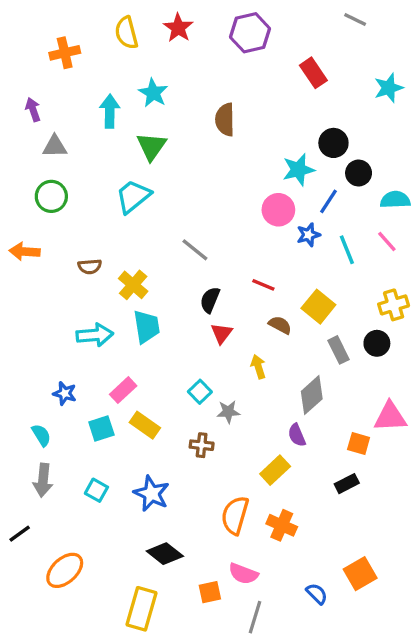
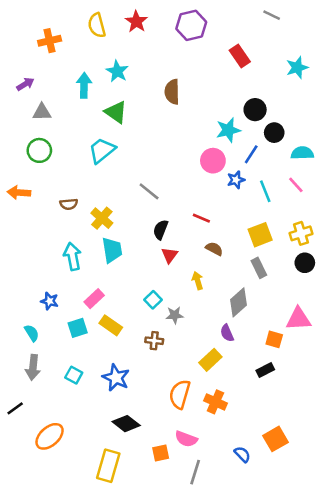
purple arrow: (33, 110) -> (25, 84), turned 78
green triangle: (151, 146) -> (116, 112), turned -30
yellow square: (318, 307) -> (260, 235), moved, turned 30
cyan arrow: (95, 335) -> (73, 256), turned -96
black circle: (377, 343) -> (305, 263), moved

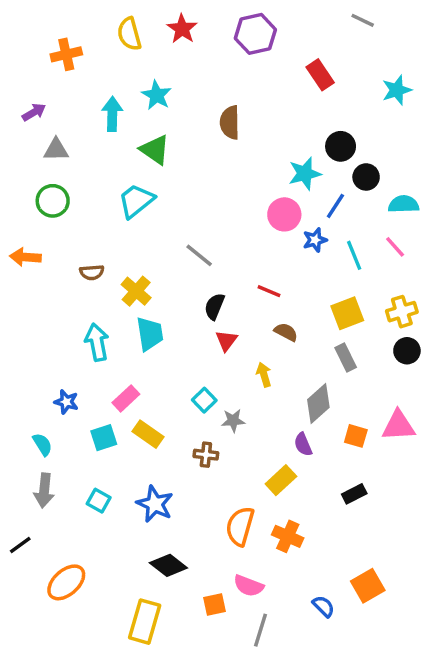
orange square: (274, 339) -> (356, 436), moved

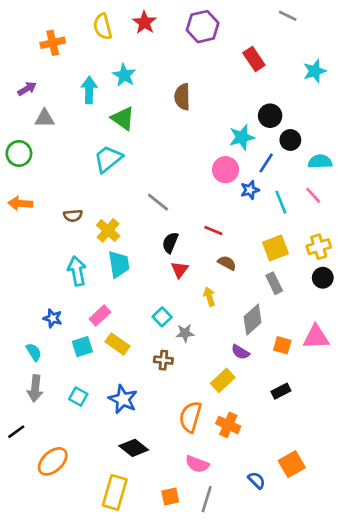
green circle: (53, 201) -> (19, 153), moved
purple semicircle: (303, 444) -> (240, 352), turned -36
orange square: (214, 605) -> (170, 497), moved

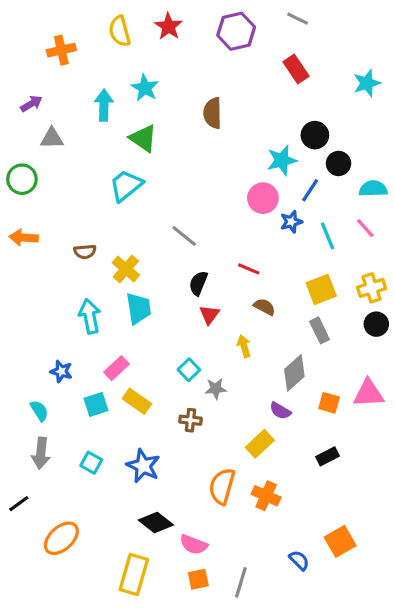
gray line: (288, 16) -> (298, 19), moved
pink semicircle: (197, 464) -> (194, 545), moved

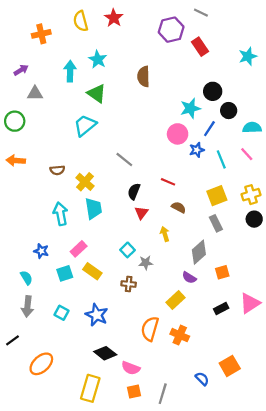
purple hexagon: (236, 31) -> (171, 30), moved
pink triangle: (368, 393) -> (250, 303), moved, turned -30
orange square: (329, 403) -> (222, 272), turned -32

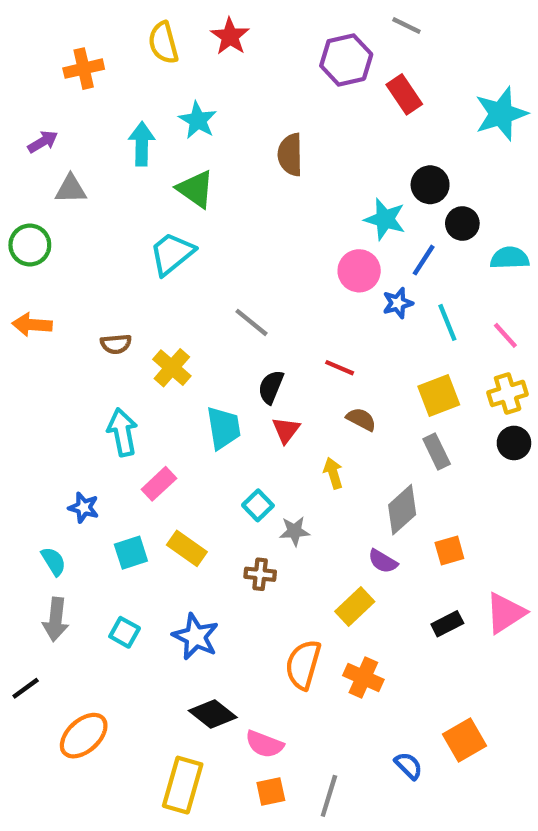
cyan star: (248, 56) -> (501, 114), size x1.4
cyan star: (190, 108) -> (385, 219), turned 30
pink line: (247, 154) -> (505, 335), moved
cyan trapezoid: (93, 208) -> (224, 428), moved
pink rectangle: (79, 249) -> (159, 484), moved

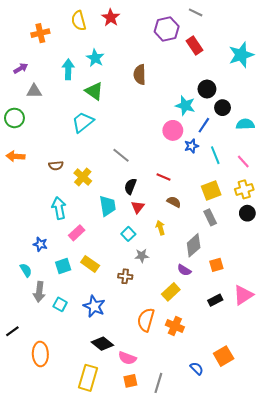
cyan square: (258, 505) -> (128, 234), moved
gray arrow: (56, 619) -> (39, 292), moved
orange ellipse: (84, 736) -> (40, 354), turned -50

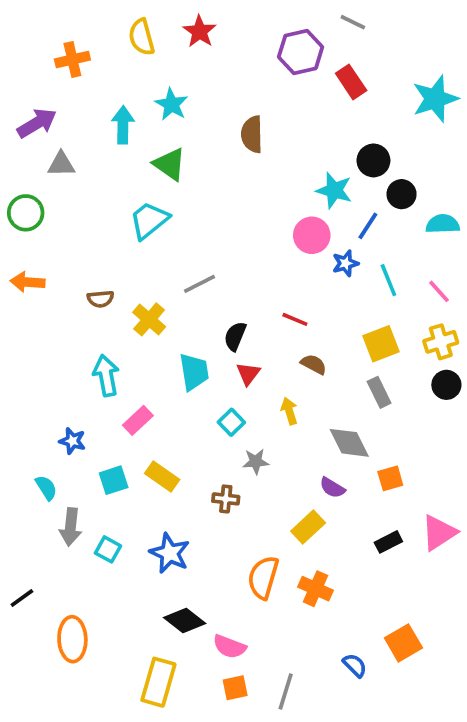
purple arrow: (21, 68) -> (37, 123), size x1.5
gray line: (121, 155) -> (200, 284), moved, turned -66
gray diamond: (194, 245) -> (349, 443), turned -75

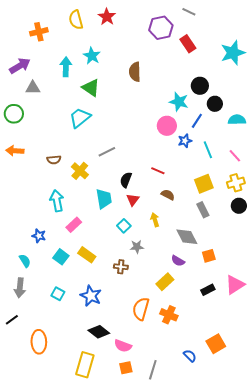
cyan square: (114, 480) -> (61, 257), turned -35
gray arrow: (71, 527) -> (20, 288), moved

